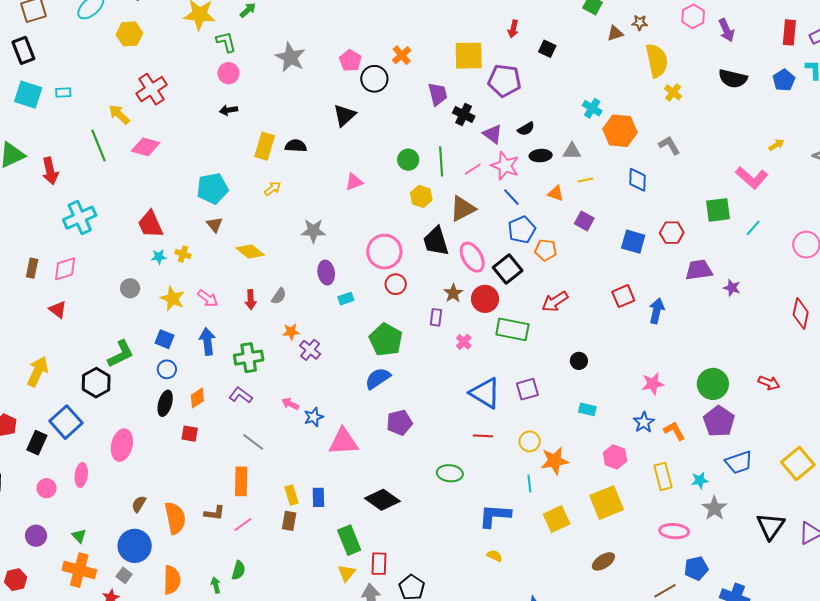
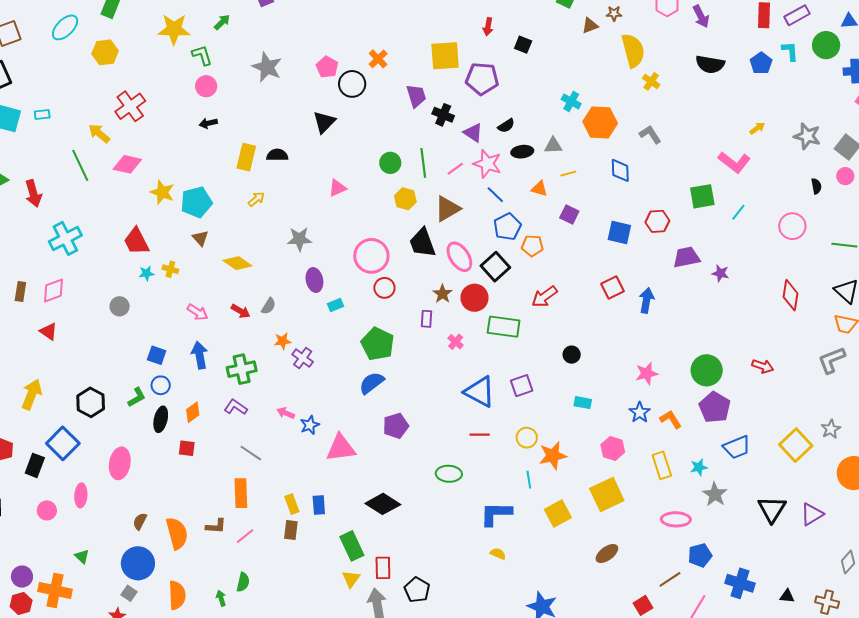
yellow star: (173, 299) -> (162, 192), moved
red arrow: (251, 300) -> (241, 311), turned -54
green L-shape: (121, 354) -> (137, 397), moved, size x0.7
purple circle: (36, 536) -> (22, 577), moved
orange cross: (79, 570) -> (55, 590), moved

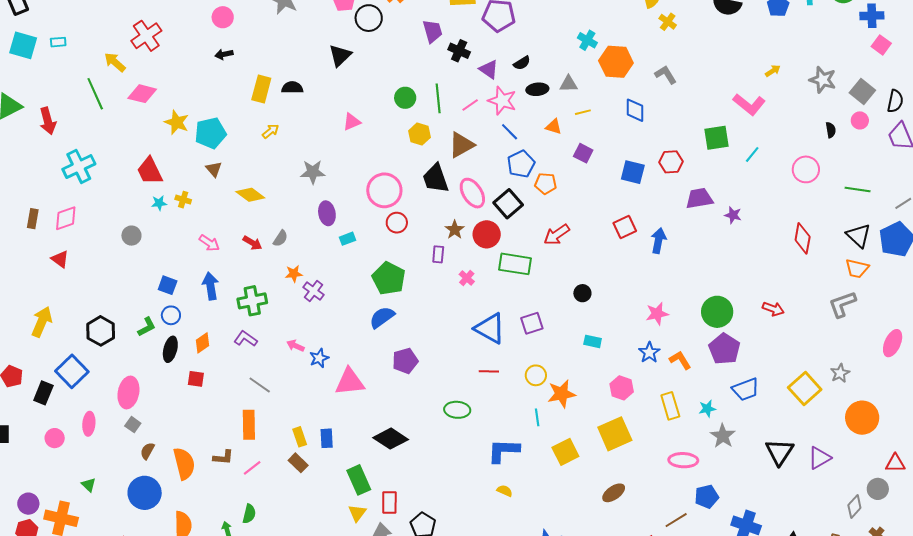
brown rectangle: (291, 530) -> (298, 463), turned -54
gray square: (129, 593) -> (133, 425), moved

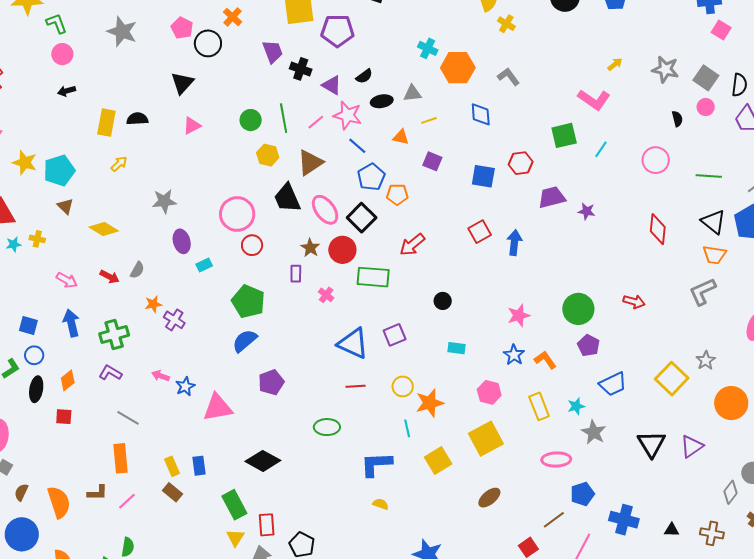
pink triangle: (352, 122) -> (192, 126), moved
purple pentagon: (724, 349) -> (589, 345), size x0.7

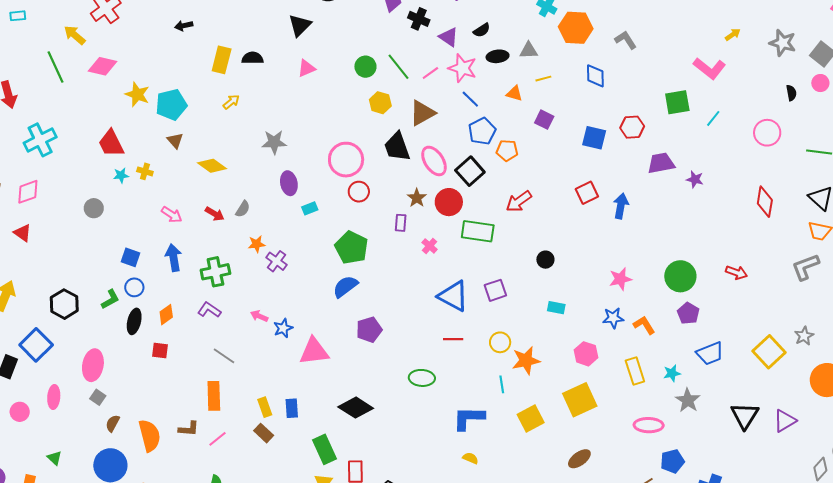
green line: (284, 118) -> (398, 67), turned -32
blue star: (514, 355) -> (613, 318), turned 30

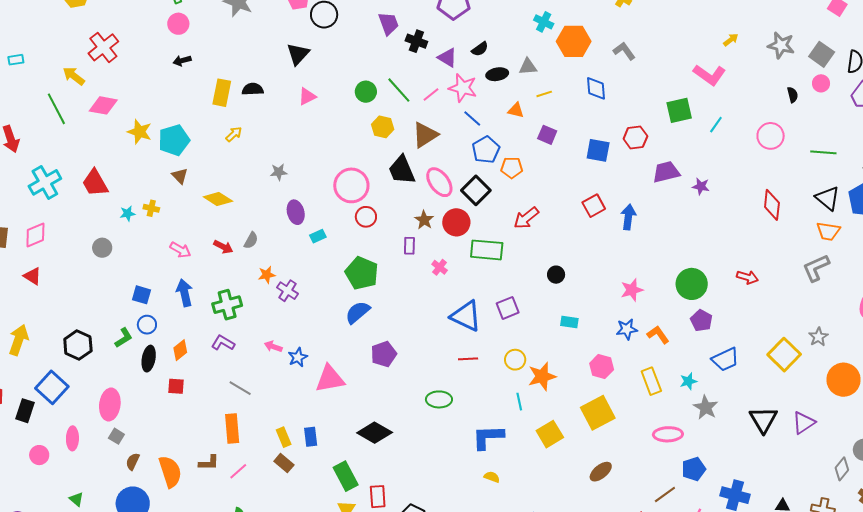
gray star: (274, 142) -> (279, 172), size x0.7
red trapezoid: (111, 143) -> (95, 183), moved

